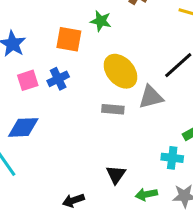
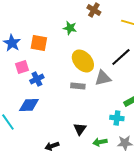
orange square: (69, 39) -> (39, 43), moved
blue cross: (58, 79) -> (37, 79), moved
blue diamond: (23, 127) -> (29, 105), moved

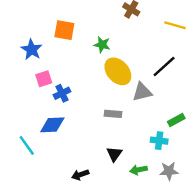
green star: (70, 28) -> (102, 45), moved
orange square: (39, 43) -> (64, 30), moved
gray rectangle: (78, 86) -> (113, 114), moved

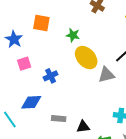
blue cross: (62, 93) -> (51, 76), moved
gray rectangle: (113, 114) -> (59, 119), moved
black triangle: (114, 154) -> (83, 127), turned 48

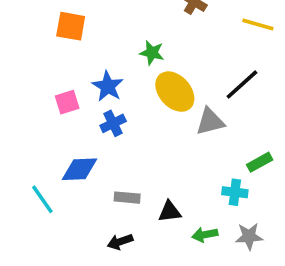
orange square: (41, 23) -> (71, 26), moved
blue star: (14, 39) -> (108, 86), moved

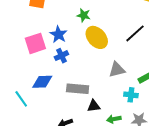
pink square: (67, 102) -> (35, 43), size x1.5
gray triangle: (210, 122) -> (117, 70), moved
gray rectangle: (127, 198) -> (78, 89), moved, size x1.5

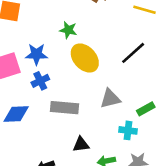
blue star: (58, 34) -> (36, 54), turned -30
gray rectangle: (78, 89) -> (64, 108), moved

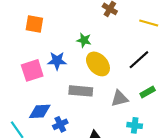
blue cross: (40, 81) -> (60, 124), moved
gray rectangle: (64, 108) -> (81, 91), moved
green rectangle: (146, 109) -> (148, 92), moved

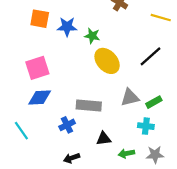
blue star: (57, 61) -> (67, 27), moved
gray rectangle: (81, 91) -> (89, 105), moved
green rectangle: (148, 92) -> (154, 102), moved
blue diamond: (40, 111) -> (40, 97), moved

